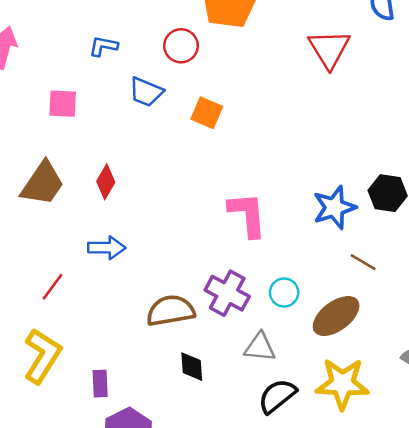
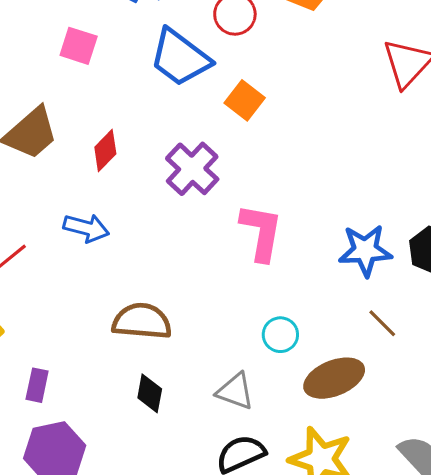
blue trapezoid: (146, 92) -> (180, 58), size x1.5
purple cross: (227, 293) -> (192, 169), moved

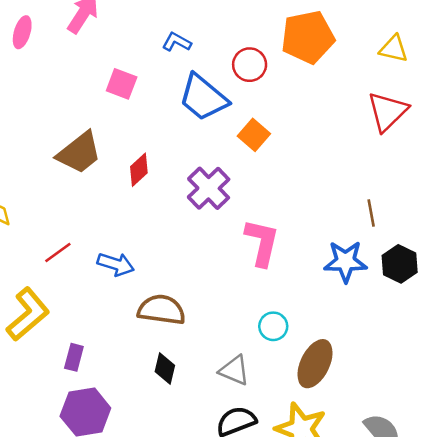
blue arrow: (86, 228) -> (116, 264), moved
brown line: (382, 323) -> (371, 213), moved, turned 32
brown ellipse: (334, 378) -> (315, 364), turned -45

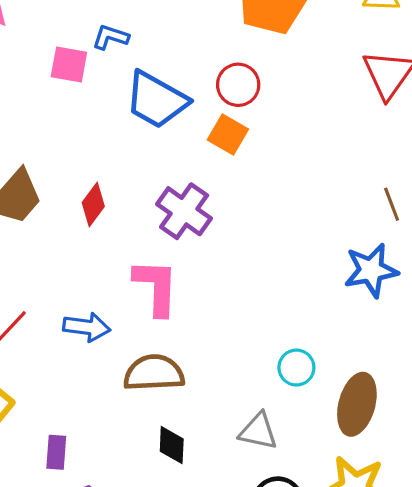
red circle: (250, 65) -> (238, 85), moved
pink square: (122, 84) -> (69, 64), moved
pink L-shape: (262, 242) -> (156, 287), moved

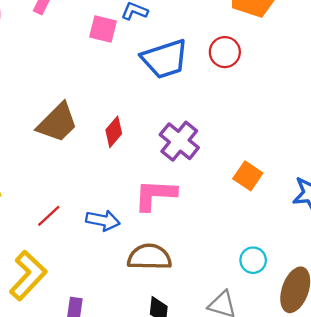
blue trapezoid: (156, 100) -> (165, 59), turned -51
orange square: (228, 134) -> (248, 176), moved
pink L-shape: (156, 287) -> (155, 195), turned -93

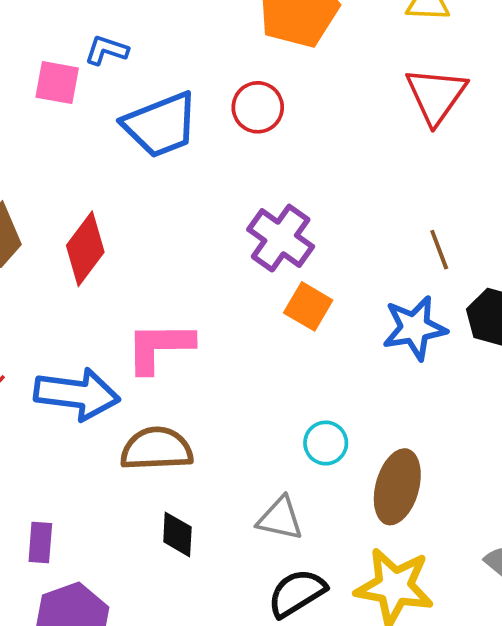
red diamond: (114, 132) -> (85, 249), size x1.4
purple cross: (179, 141) -> (281, 238), moved
blue arrow: (103, 220) -> (77, 394), size x1.5

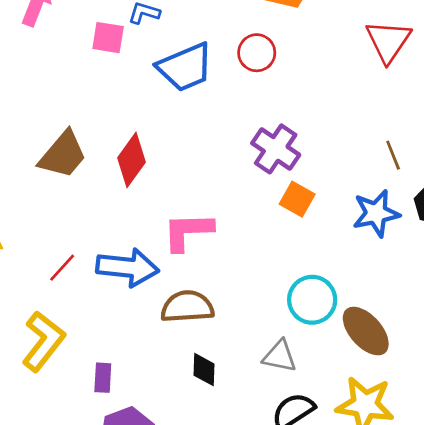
cyan circle: (326, 443) -> (312, 300), size x1.5
brown ellipse: (397, 487) -> (366, 331), turned -56

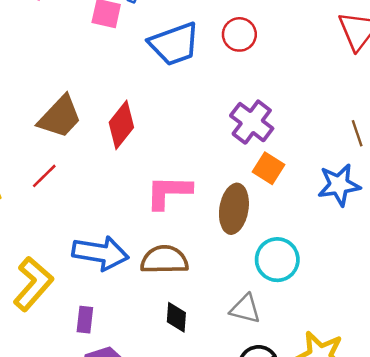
blue arrow: (128, 267) -> (100, 253), moved
red line: (62, 268) -> (44, 176), moved
brown ellipse: (366, 331) -> (234, 209), moved, turned 48

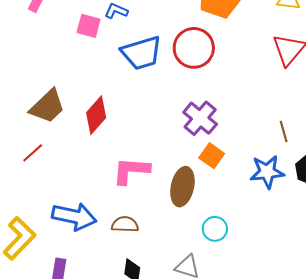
red circle: (239, 34) -> (194, 48), size x1.5
brown semicircle: (164, 260) -> (125, 224), size x0.7
cyan circle: (277, 260) -> (215, 229), size x0.7

